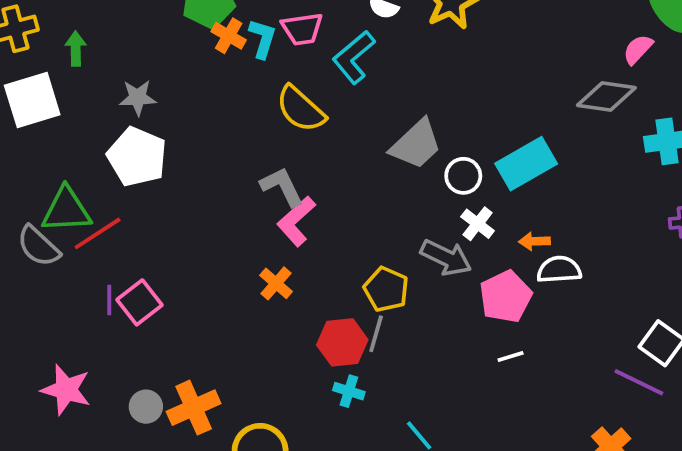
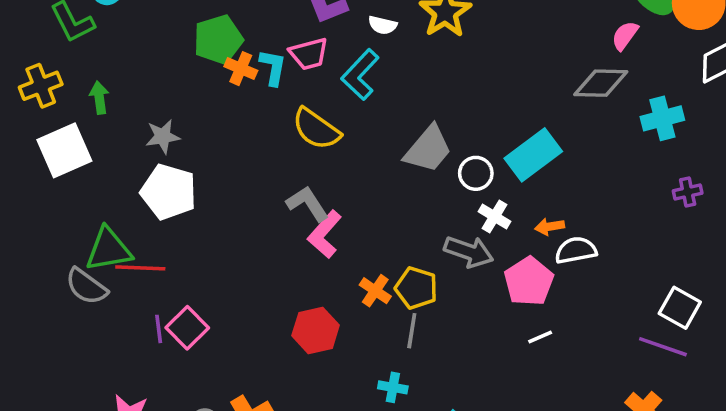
red line: (98, 233) -> (140, 268), turned 42
orange cross: (276, 283) -> (375, 291), moved
red hexagon: (342, 342) -> (316, 330), moved

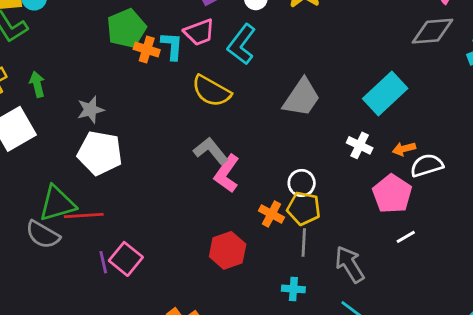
white circle: (476, 173) -> (302, 183), moved
gray arrow: (469, 252) -> (350, 264), moved, turned -135

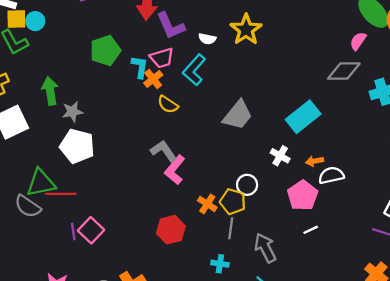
orange cross: (147, 49) -> (153, 79), moved, turned 30
green arrow: (37, 84) -> (50, 91), moved, size x1.4
yellow semicircle: (211, 91) -> (168, 104), size x0.7
white circle: (302, 183) -> (247, 185), moved

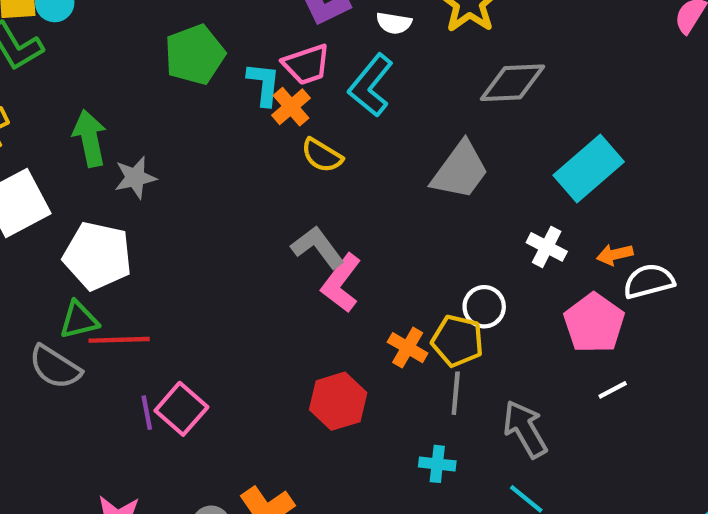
gray diamond: (344, 71) -> (512, 83), moved
white pentagon: (77, 146) -> (98, 256), moved
green triangle: (41, 183) -> (79, 320), size x0.7

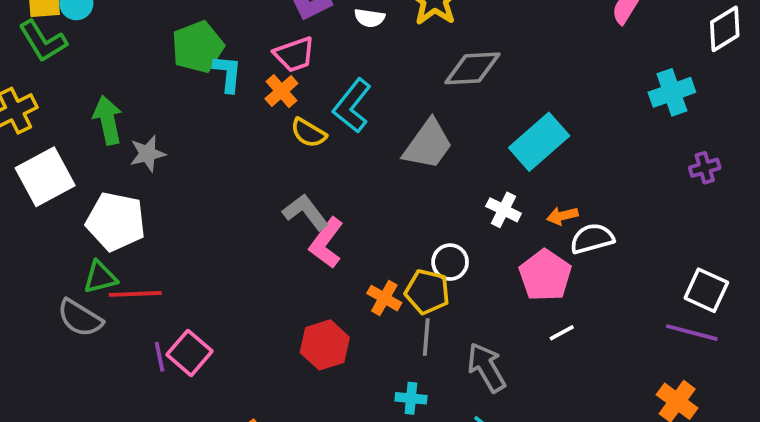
cyan L-shape: (264, 84) -> (228, 73), moved
cyan L-shape: (371, 85) -> (352, 106), moved

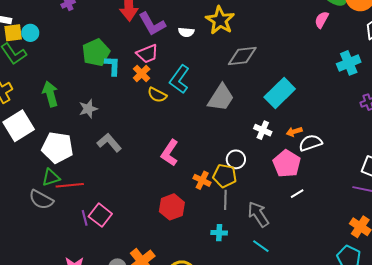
gray star: (147, 154) -> (88, 109), moved
gray L-shape: (306, 212) -> (109, 143), moved

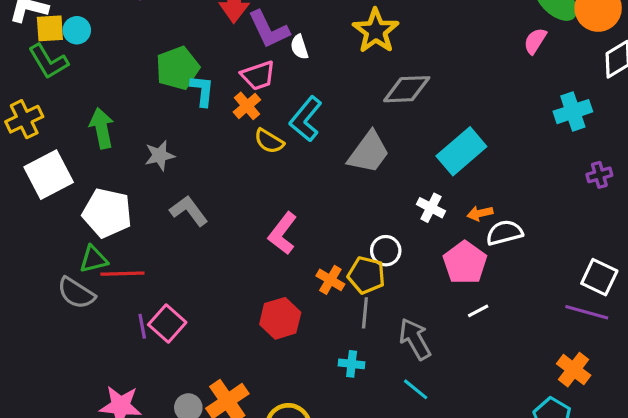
white semicircle: (186, 32) -> (299, 47), moved, turned 63

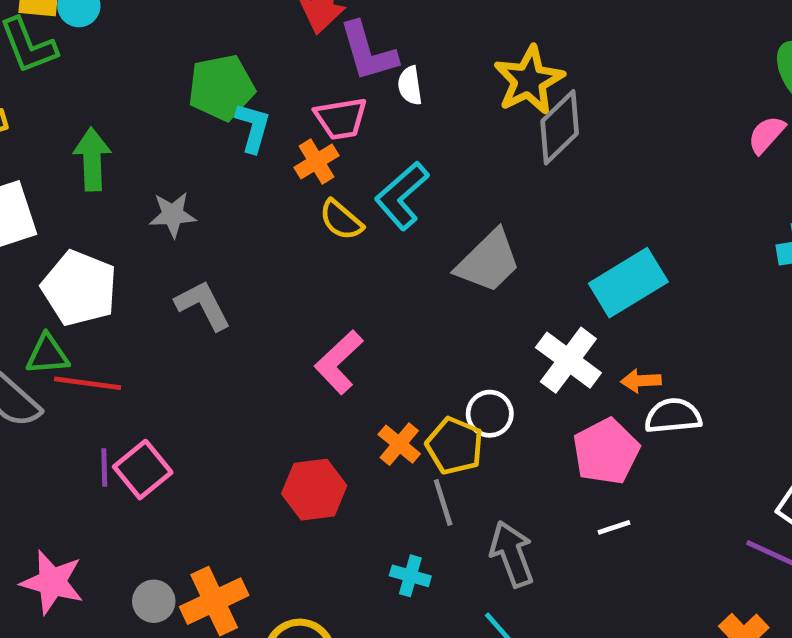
gray diamond: (407, 89) -> (560, 127), moved, turned -51
white cross: (431, 208) -> (568, 360), size x1.5
gray line: (365, 313) -> (443, 502), turned -32

